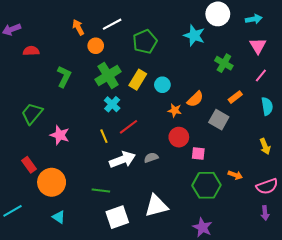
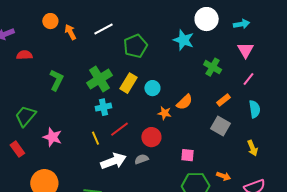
orange circle: (96, 46) -> (50, 21), moved
cyan cross: (112, 104) -> (103, 107), turned 35
gray square: (219, 120) -> (221, 126), moved
red circle: (179, 137) -> (151, 137), moved
red rectangle: (29, 165) -> (17, 149), moved

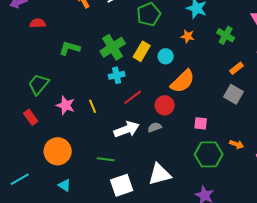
green L-shape: (56, 80) -> (70, 48), turned -100
orange semicircle: (185, 102) -> (183, 81), moved, size x1.5
orange star: (164, 113) -> (188, 36), moved
yellow line: (95, 138) -> (93, 106), moved

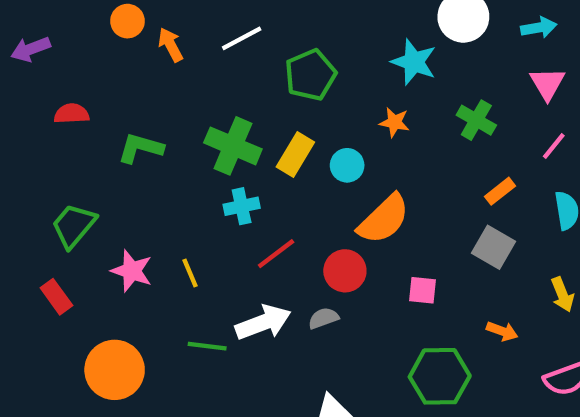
red semicircle: (38, 23) -> (72, 114), moved
green cross: (113, 47) -> (233, 146), turned -35
pink square: (201, 123) -> (422, 290), moved
orange arrow: (237, 144) -> (502, 331), moved
green line: (106, 159) -> (207, 346), moved

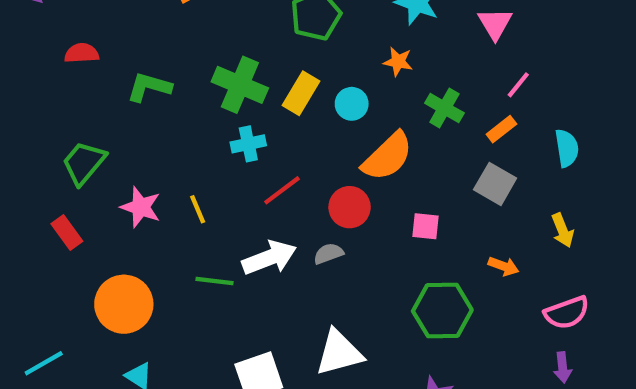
pink triangle: (547, 84) -> (495, 24), moved
green cross: (476, 120) -> (444, 108), moved
pink line: (554, 146) -> (518, 85), moved

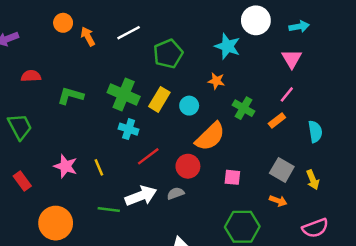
pink triangle: (495, 24) -> (292, 59), moved
cyan cross: (248, 144) -> (129, 129), turned 30
green trapezoid: (84, 163) -> (20, 127), moved, turned 112
gray square: (495, 184) -> (282, 170), moved

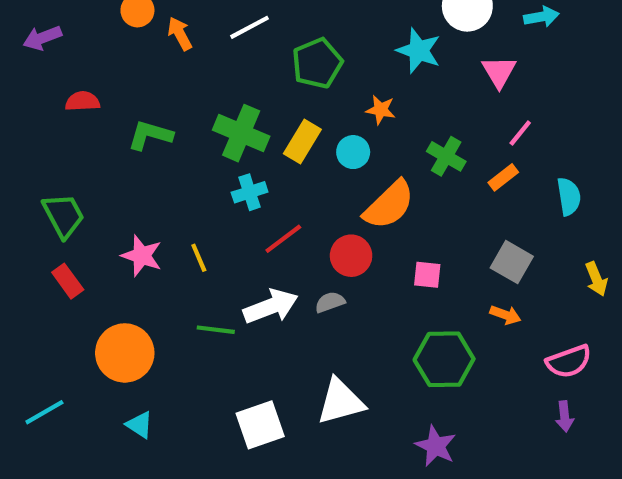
pink triangle: (292, 59) -> (499, 72), moved
orange star: (216, 81) -> (381, 110), moved
green trapezoid: (20, 127) -> (63, 215), moved
cyan cross: (129, 129) -> (250, 192), turned -36
yellow arrow: (313, 180) -> (596, 279), moved

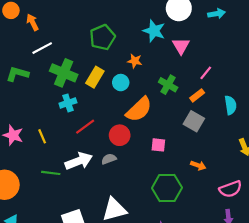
white line: (250, 27) -> (42, 48), moved
pink triangle: (499, 72) -> (181, 46), moved
gray square: (512, 262) -> (194, 121), moved

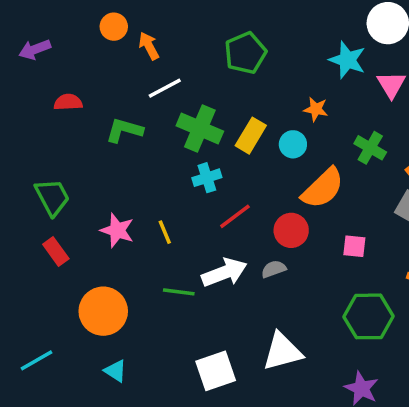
green pentagon: (102, 37) -> (245, 53), moved

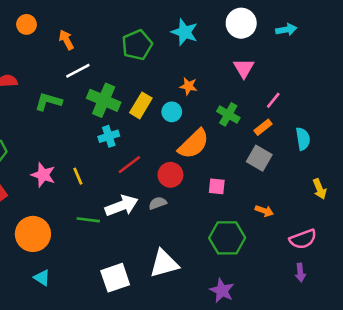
orange circle: (114, 27) -> (26, 24), moved
cyan star: (347, 60) -> (185, 32), moved

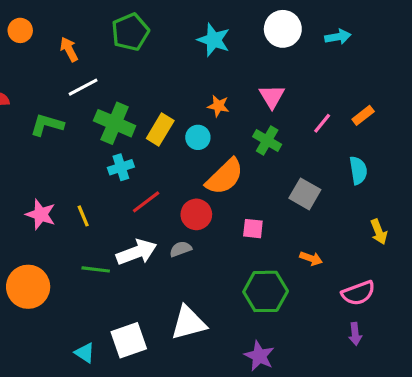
green pentagon: (137, 45) -> (130, 32), moved
pink triangle: (244, 68) -> (272, 96), moved
orange rectangle: (263, 127) -> (363, 115), moved
cyan triangle: (42, 278) -> (85, 353), moved

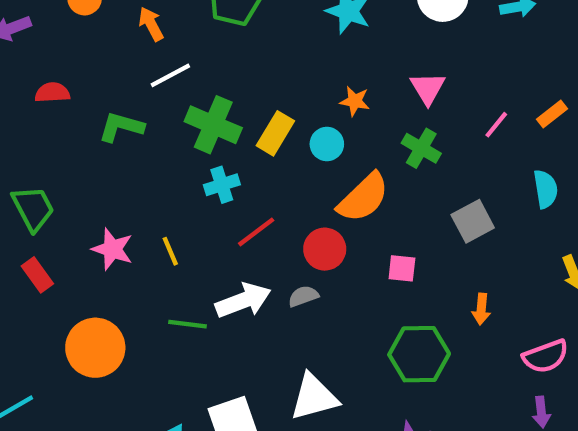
gray square: (305, 194) -> (473, 221), turned 32
orange arrow: (311, 258) -> (481, 309), turned 75

